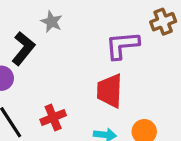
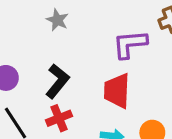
black L-shape: (23, 48) -> (57, 81), moved

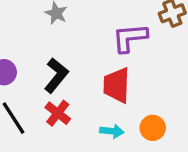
red cross: (59, 118) -> (58, 113), turned -30

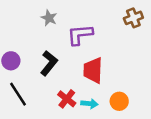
purple L-shape: (130, 38) -> (80, 35), moved
red cross: (58, 113) -> (67, 99), moved

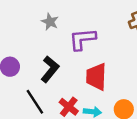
black line: (18, 94) -> (35, 102), moved

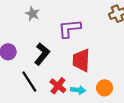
gray star: (50, 22) -> (32, 14), moved

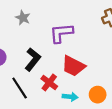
red trapezoid: (81, 60) -> (73, 66), turned -65
red cross: (58, 86) -> (49, 83), moved

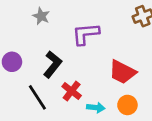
red trapezoid: (73, 66) -> (122, 72), moved

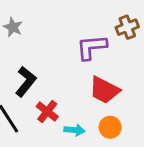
purple L-shape: (86, 34) -> (92, 47), moved

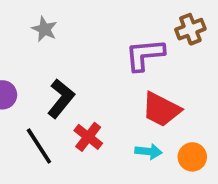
orange circle: (110, 127) -> (192, 157), moved
cyan arrow: (74, 130) -> (148, 151), moved

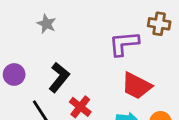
brown cross: (190, 29) -> (159, 24), turned 30

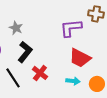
gray star: (46, 24) -> (16, 28), moved

